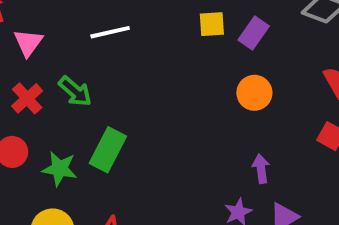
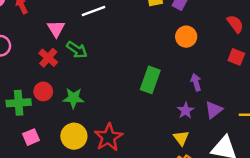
pink triangle: (28, 43) -> (56, 29), moved
green rectangle: (108, 150) -> (150, 80), moved

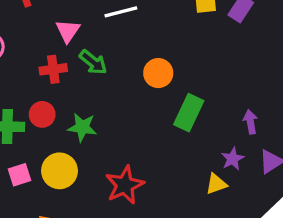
orange circle: (186, 37) -> (158, 73), moved
red cross: (48, 58) -> (53, 69), turned 36
yellow circle: (74, 136) -> (60, 171), moved
yellow triangle: (181, 138) -> (216, 184), moved, turned 42

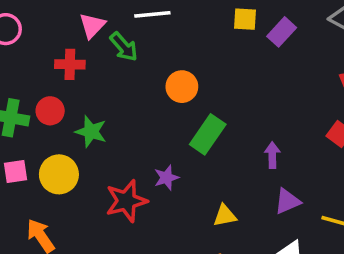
green arrow: (93, 62) -> (124, 47), moved
purple star: (233, 159) -> (166, 178), moved

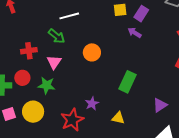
pink triangle: (92, 26) -> (54, 62), moved
green rectangle: (208, 134) -> (127, 82), moved
purple arrow: (272, 155) -> (135, 33), moved, turned -48
yellow triangle: (225, 216) -> (118, 118), moved, turned 32

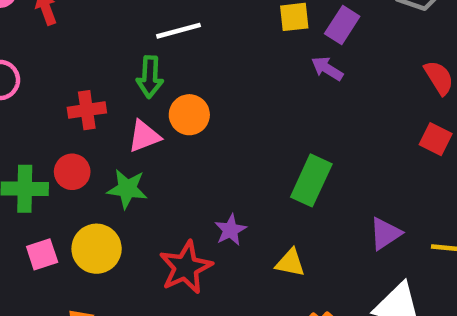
green arrow: (57, 36) -> (150, 77), turned 54
orange circle: (92, 52) -> (189, 115), moved
pink triangle: (54, 62) -> (144, 136), turned 35

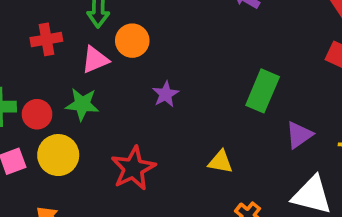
red circle: (72, 172) -> (37, 114), moved
green rectangle: (311, 180) -> (263, 91), moved
purple star: (230, 230) -> (166, 94), moved

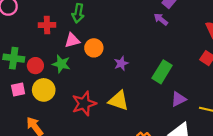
orange circle: (132, 41) -> (94, 48), moved
purple star: (166, 94) -> (121, 63), moved
yellow triangle: (221, 162) -> (119, 101), moved, size x1.5

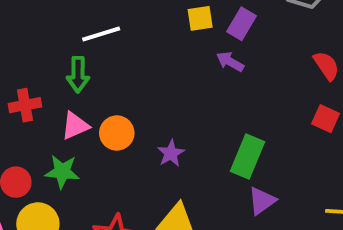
purple triangle: (179, 99) -> (262, 201), moved

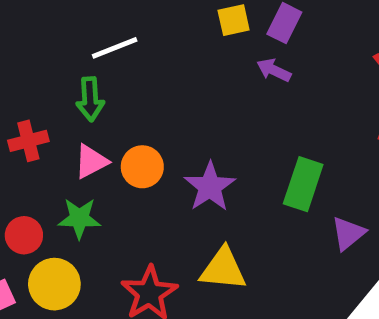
purple star: (171, 153) -> (210, 187), size x1.5
purple triangle: (262, 201) -> (348, 233), moved

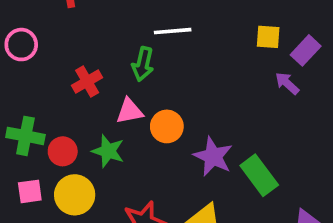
red cross: (28, 141) -> (87, 82), turned -32
green rectangle: (303, 184) -> (259, 175), moved, turned -72
purple star: (210, 187) -> (213, 157), turned -30

